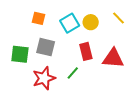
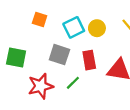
gray square: (46, 47) -> (59, 55), moved

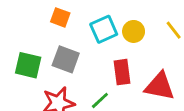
gray square: (59, 55) -> (66, 59), moved

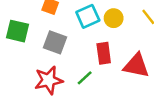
green square: (28, 65) -> (18, 31), moved

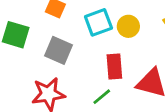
green line: (85, 78) -> (102, 97), moved

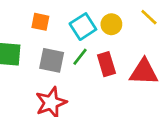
green line: (102, 97) -> (80, 57), moved

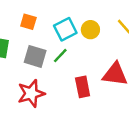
red rectangle: (106, 64) -> (83, 87), moved

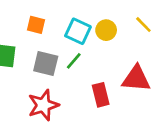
cyan square: (65, 29) -> (78, 31), turned -35

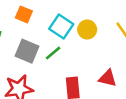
red triangle: (136, 79) -> (108, 78), size x0.7

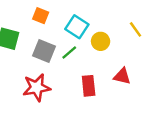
yellow circle: (87, 30) -> (101, 41), moved

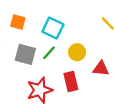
yellow circle: (101, 41) -> (77, 52), moved
red star: (37, 87) -> (40, 90), moved

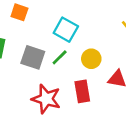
orange square: (18, 22) -> (19, 12), moved
red star: (40, 90) -> (46, 99), turned 30

